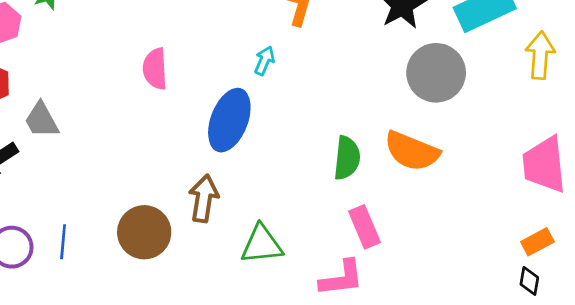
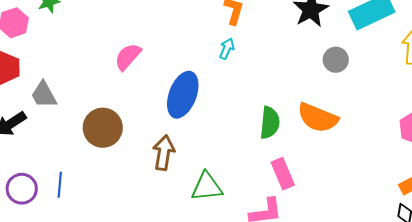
cyan arrow: (264, 61) -> (227, 49), moved
pink semicircle: (155, 69) -> (128, 57), turned 44
gray circle: (436, 73) -> (336, 60), size x0.6
brown circle: (144, 232) -> (103, 128), moved

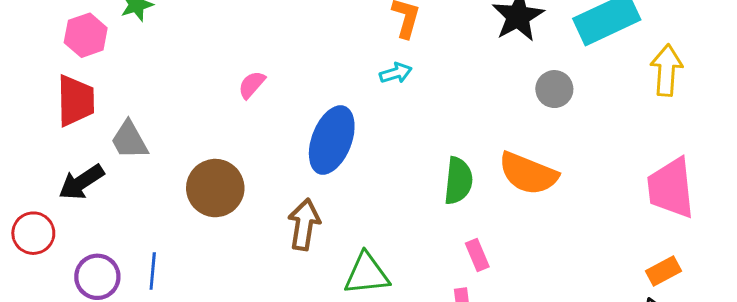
cyan arrow: (227, 49) -> (396, 73), turned 50
pink semicircle: (128, 57) -> (252, 85), size x0.7
pink rectangle: (283, 174) -> (477, 255), size x0.7

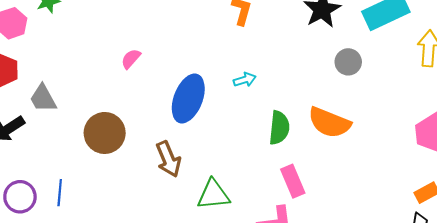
cyan arrow: (396, 73) -> (245, 80), moved
brown arrow: (304, 224) -> (168, 159), turned 148
pink rectangle: (477, 255) -> (293, 181), size x1.4

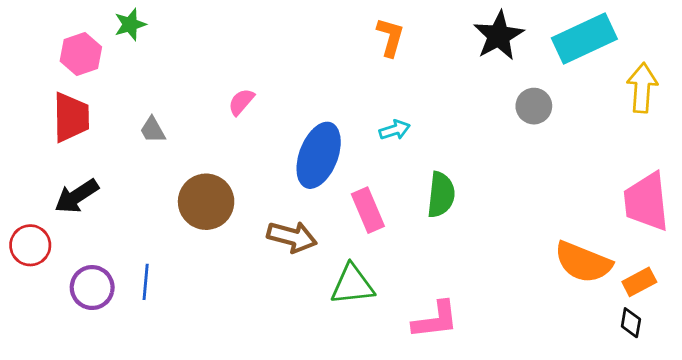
gray trapezoid: (43, 98) -> (153, 130), moved, size x0.7
orange semicircle: (329, 123) -> (583, 262), moved
brown arrow: (168, 159) -> (292, 237), turned -52
pink rectangle: (293, 181) -> (368, 210), moved

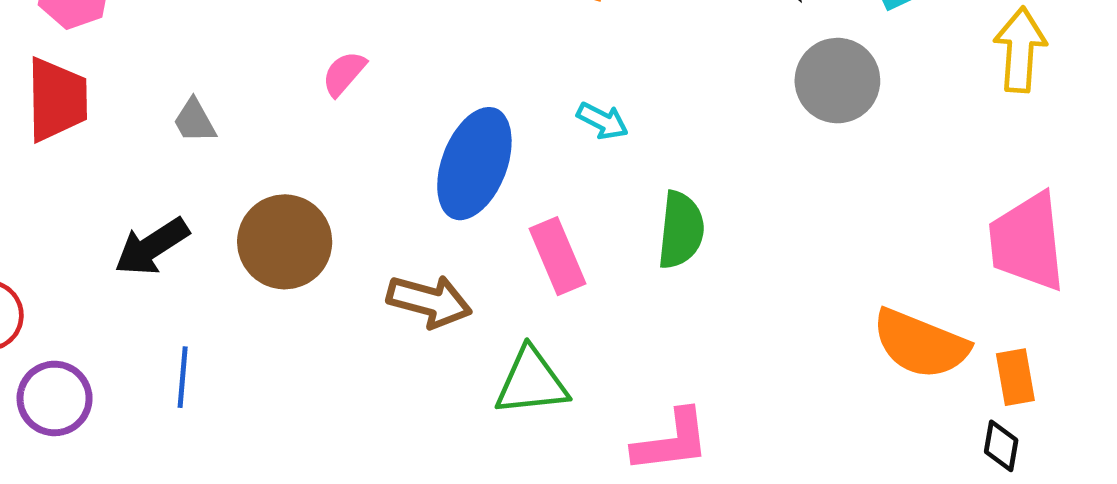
gray circle: (534, 106) -> (837, 81), size x1.4
cyan arrow: (395, 130) -> (603, 121), turned 44
black arrow: (77, 196) -> (152, 247), moved
orange rectangle: (639, 282) -> (1015, 377), turned -72
purple circle: (92, 288) -> (55, 398), moved

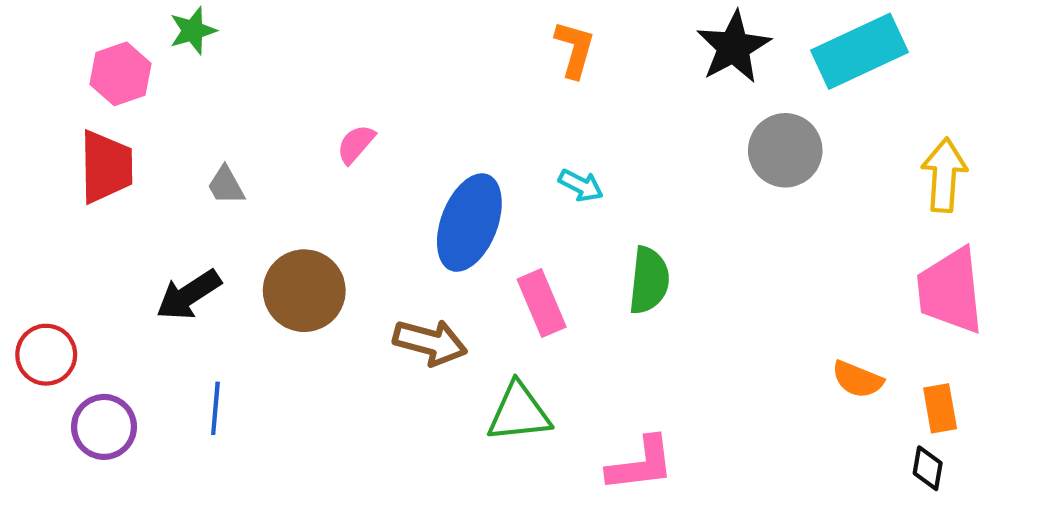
yellow arrow: (1020, 50) -> (944, 175), moved
orange semicircle: (920, 344) -> (857, 379), size x0.6

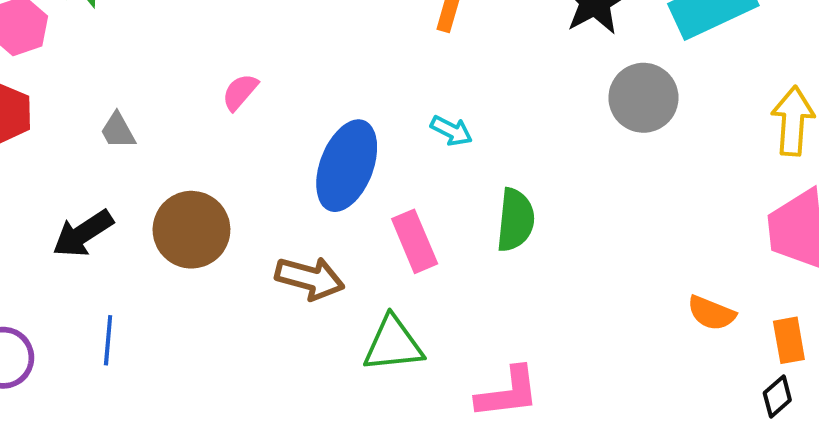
black diamond: (928, 468) -> (777, 397), turned 39

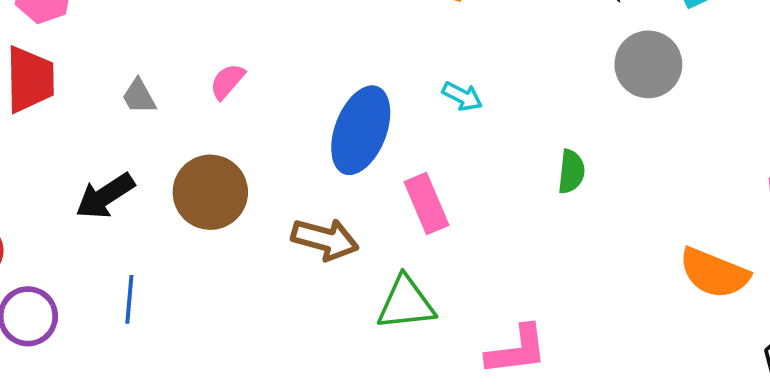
pink semicircle: (240, 92) -> (227, 81), moved
green semicircle: (515, 220) -> (571, 172), moved, size x0.7
orange semicircle: (711, 313) -> (714, 273), size x1.5

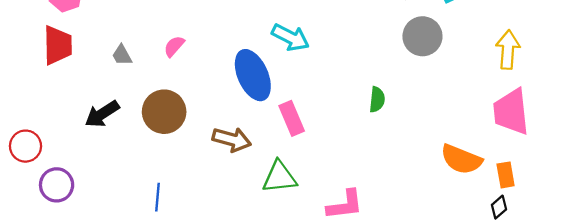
cyan arrow: (462, 96) -> (291, 37), moved, size x1.6
blue ellipse: (361, 130) -> (253, 75), turned -45
blue line: (129, 299) -> (157, 197), moved

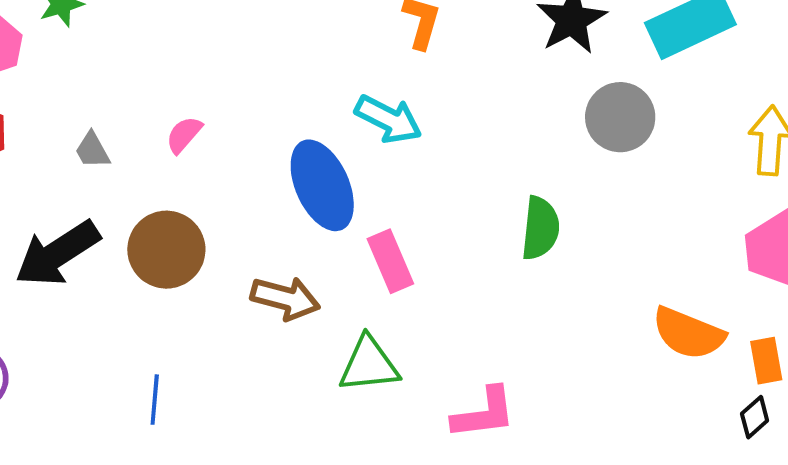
green semicircle: (377, 100) -> (540, 228), size x1.4
black arrow: (102, 114) -> (57, 254), size x1.4

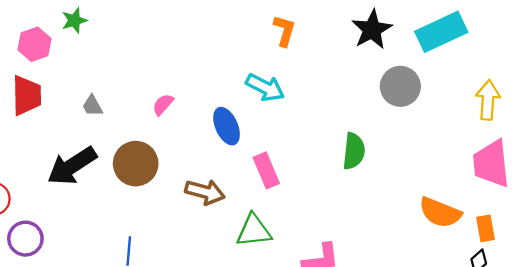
pink semicircle: (184, 135) -> (163, 105), moved
blue ellipse: (322, 185) -> (227, 126), size x0.7

